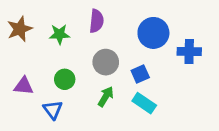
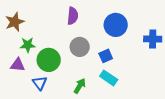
green star: (59, 34) -> (28, 45), moved
blue cross: (189, 51) -> (153, 39), moved
green circle: (65, 79) -> (49, 60), size x1.5
green arrow: (106, 97) -> (80, 86), moved

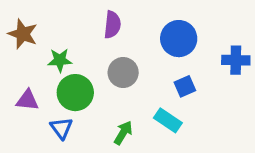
brown star: (15, 22) -> (23, 34), turned -30
green star: (28, 45) -> (60, 60), moved
blue square: (106, 56) -> (185, 86), moved

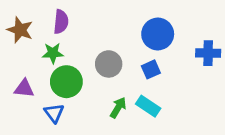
purple semicircle: (112, 25) -> (61, 22), moved
blue square: (185, 86) -> (151, 69), moved
green arrow: (123, 133) -> (118, 108), moved

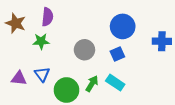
green circle: (66, 82) -> (66, 90), moved
purple triangle: (24, 88) -> (19, 78), moved
blue triangle: (54, 113) -> (42, 74), moved

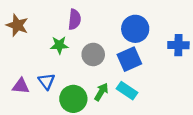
purple semicircle: (47, 17) -> (75, 19), moved
green star: (41, 41) -> (59, 45), moved
blue square: (117, 54) -> (129, 59), size x1.5

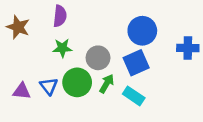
purple semicircle: (75, 19) -> (60, 16), moved
green arrow: (101, 92) -> (107, 84), moved
green circle: (73, 99) -> (77, 82), moved

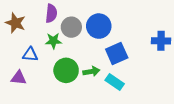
blue circle: (142, 31) -> (99, 26), moved
gray circle: (98, 58) -> (71, 27), moved
green arrow: (107, 84) -> (91, 71), turned 49
blue triangle: (49, 86) -> (30, 55), moved, turned -49

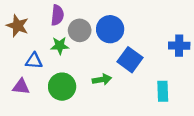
blue square: (117, 53) -> (130, 60), turned -30
green circle: (66, 70) -> (62, 87), moved
cyan rectangle: (115, 82) -> (163, 91), moved, turned 54

